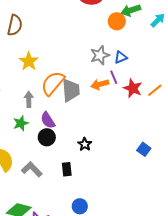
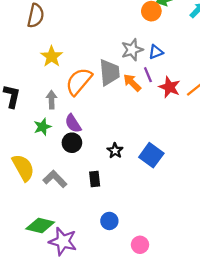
orange arrow: (100, 84) -> (132, 83), turned 60
gray trapezoid: (71, 90) -> (109, 72), moved
blue square: (144, 149) -> (151, 155), moved, size x1.5

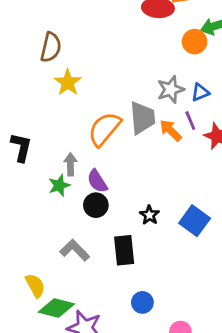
yellow star: (52, 57) -> (68, 82), moved
gray arrow: (52, 100) -> (70, 164), moved
yellow semicircle: (23, 168) -> (35, 286), moved, size x0.7
black rectangle: (95, 179) -> (124, 250), size x1.5

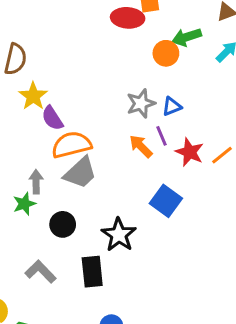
gray trapezoid: (142, 118) -> (80, 173), moved, turned 52
orange semicircle: (104, 129) -> (72, 145), turned 36
purple semicircle: (97, 181) -> (52, 118), moved
black star: (149, 215) -> (119, 235), size x1.6
blue square: (195, 221) -> (166, 201), moved

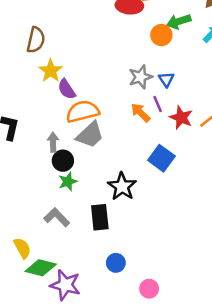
blue triangle: (172, 106) -> (166, 79), turned -42
green star: (24, 204) -> (68, 182), moved
black circle: (63, 224) -> (63, 161), moved

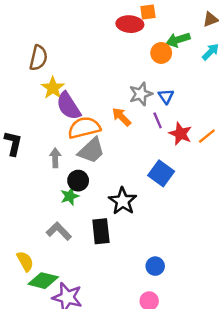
purple semicircle: (67, 89) -> (68, 106), size x1.4
orange arrow: (140, 113) -> (121, 117), moved
black circle: (63, 161) -> (78, 181), moved
blue circle: (116, 263) -> (155, 266), moved

